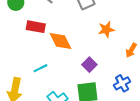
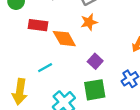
orange star: (106, 29) -> (89, 22), moved

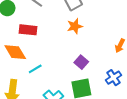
orange diamond: (64, 39) -> (15, 52), moved

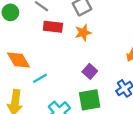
red rectangle: (28, 30) -> (53, 27), moved

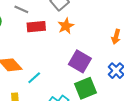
purple square: (90, 71) -> (80, 61), size x1.5

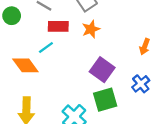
cyan line: (34, 78) -> (46, 48), moved

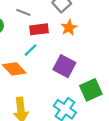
purple square: (102, 70) -> (64, 66), moved

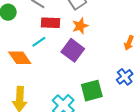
purple square: (64, 66) -> (73, 50), moved

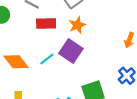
cyan line: (39, 42) -> (47, 59), moved

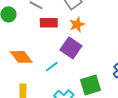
cyan line: (47, 59) -> (52, 67), moved

